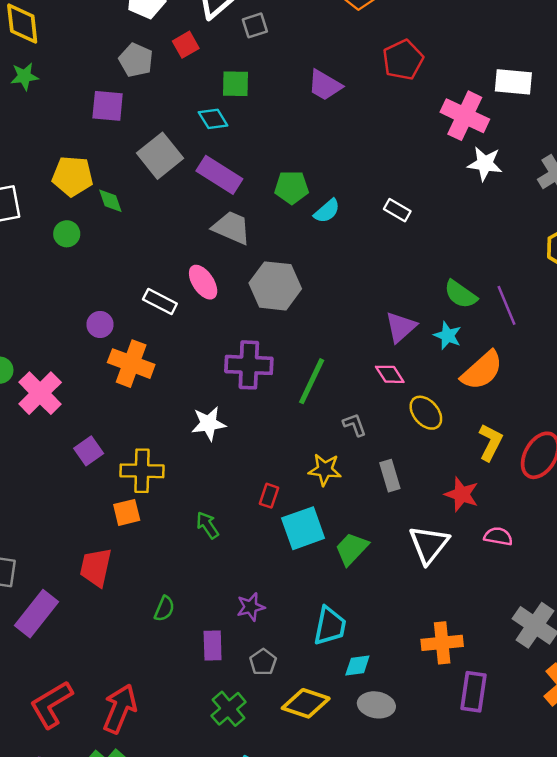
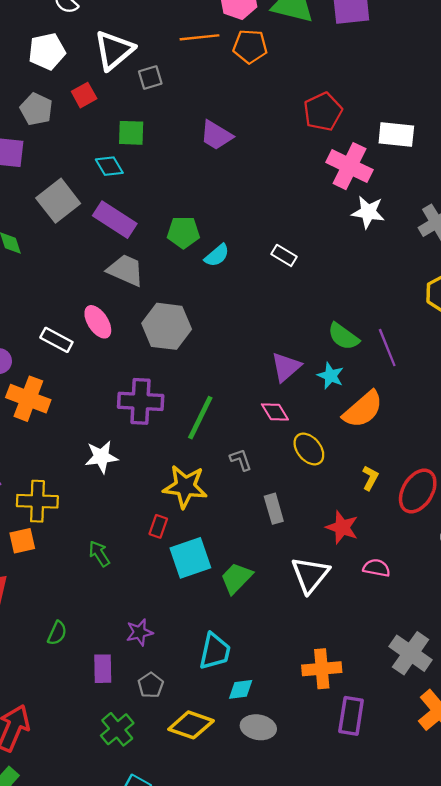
red pentagon: (403, 60) -> (323, 112), moved
yellow L-shape: (490, 442) -> (370, 478), size x0.7
yellow star: (325, 470) -> (185, 487), moved, size x1.4

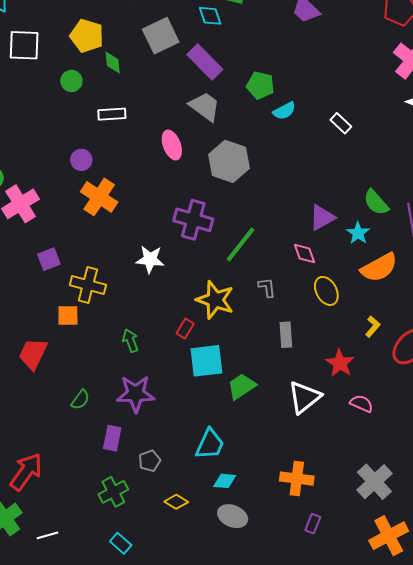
white rectangle: (56, 340) -> (112, 114), moved, turned -44
purple star: (139, 632) -> (136, 394), moved, size x1.6
purple rectangle: (351, 716) -> (313, 524), size x0.6
yellow diamond: (191, 725) -> (176, 502), size x0.6

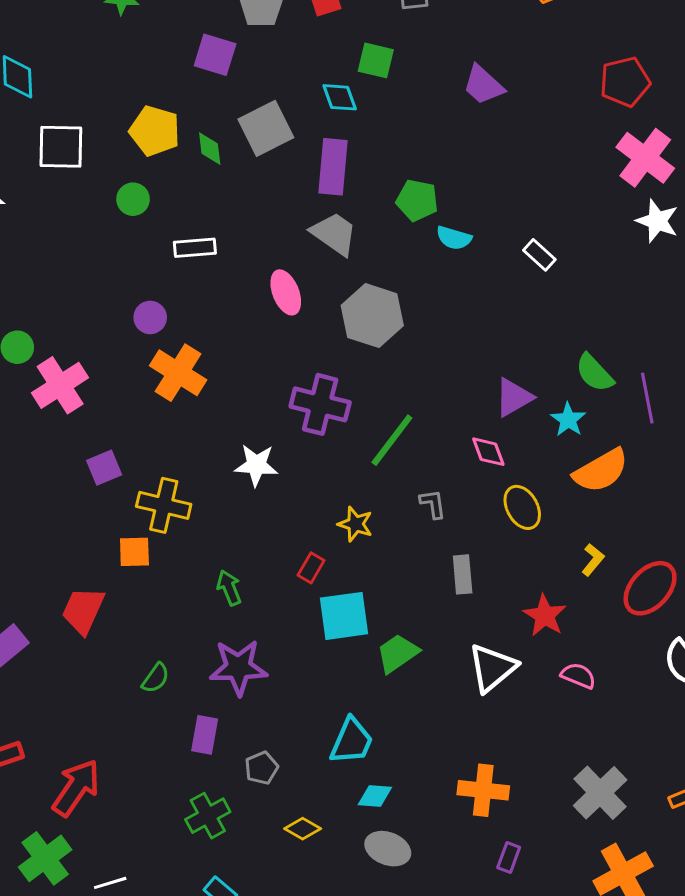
purple rectangle: (205, 62) -> (333, 167), turned 51
green diamond: (113, 63) -> (210, 149), moved
cyan semicircle: (284, 111) -> (454, 238), turned 45
yellow star: (215, 300) -> (355, 524), size x0.6

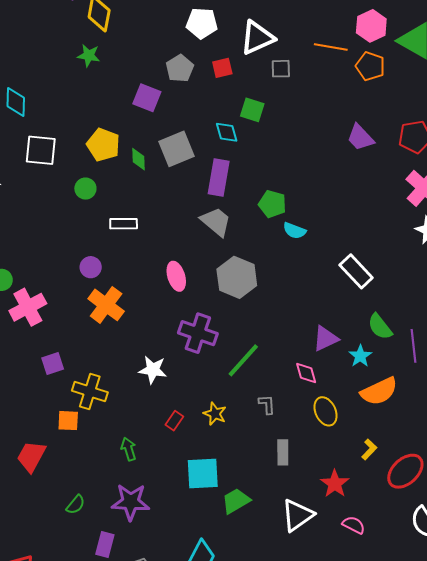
purple trapezoid: (483, 85) -> (360, 137), moved
white rectangle: (539, 255) -> (356, 271), moved, size x1.6
pink ellipse: (286, 292) -> (176, 276), moved
red rectangle: (311, 568) -> (174, 421), moved

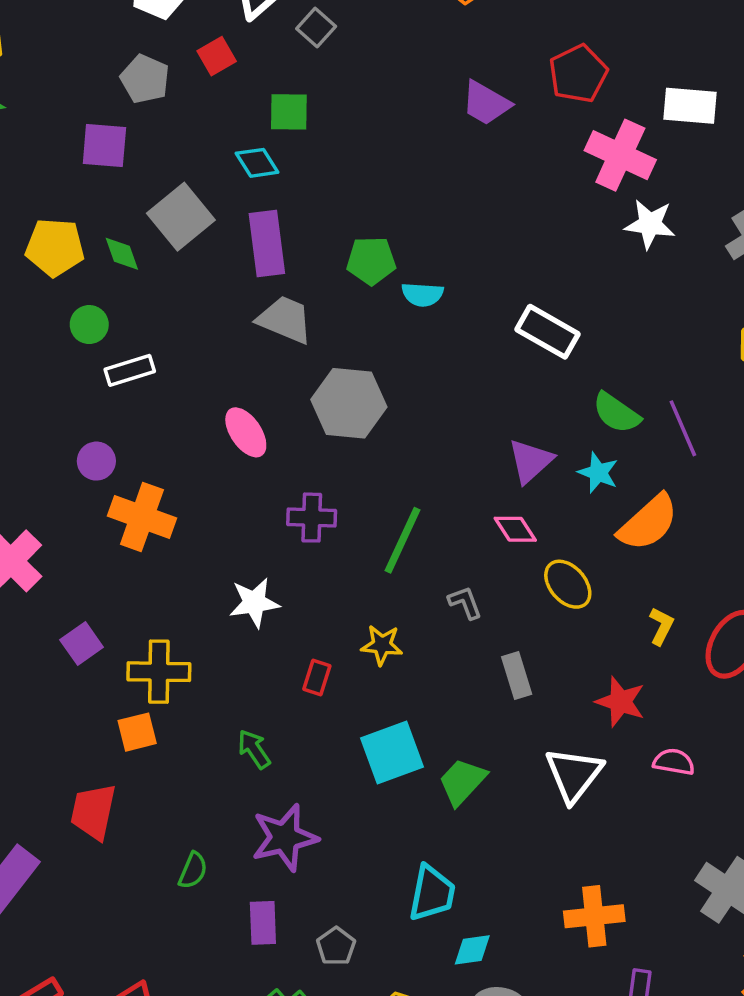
gray square: (281, 69) -> (316, 27), turned -30
green circle: (85, 189) -> (89, 325), moved
purple cross: (198, 333) -> (312, 518), size x0.7

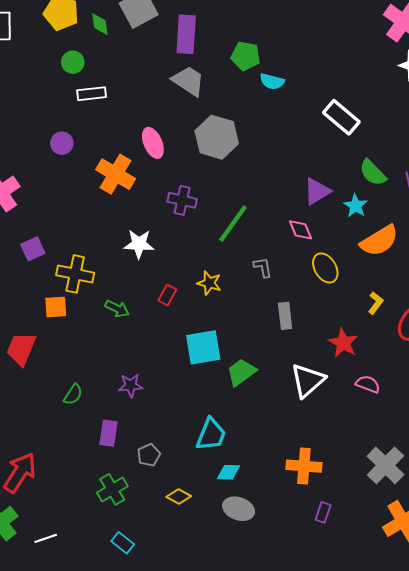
orange cross: (142, 517) -> (116, 174), moved
green arrow: (254, 749) -> (117, 309), moved, turned 140
purple star: (285, 838) -> (131, 385), size x0.6

